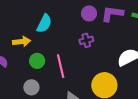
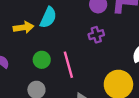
yellow arrow: (22, 42) -> (23, 27), moved

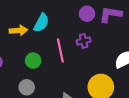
pink line: (68, 65) -> (60, 51), moved

